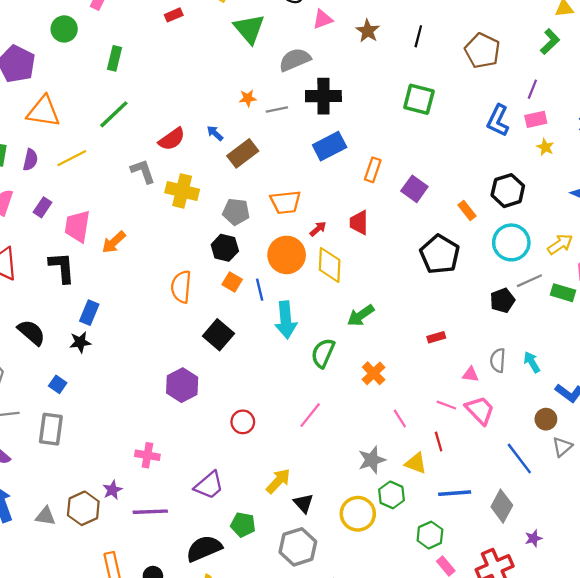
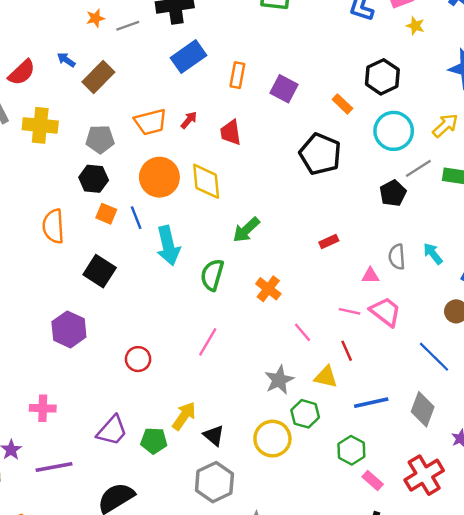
red arrow: (318, 229) -> (189, 120), moved
green pentagon: (243, 525) -> (154, 441), moved

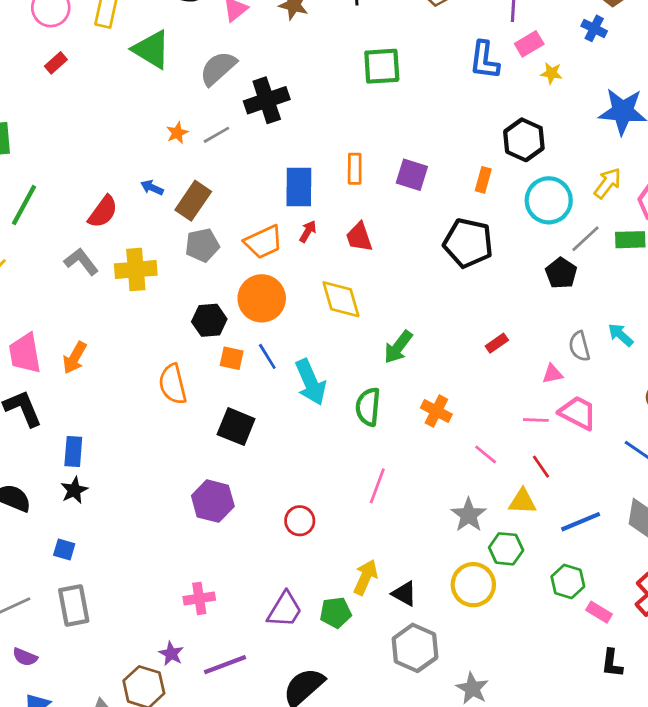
blue rectangle: (188, 57) -> (299, 187), moved, turned -44
orange rectangle: (342, 104) -> (483, 180), turned 72
gray pentagon: (100, 139) -> (202, 245), moved
orange circle: (159, 177) -> (262, 298), moved

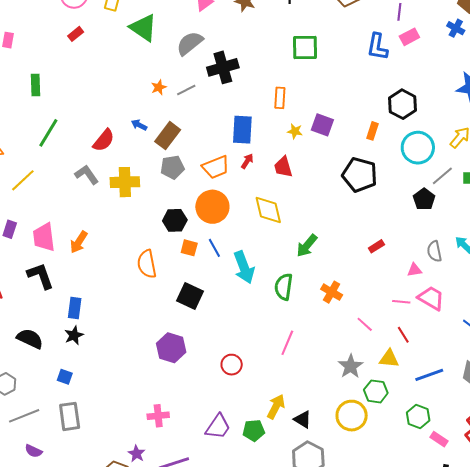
yellow star: (551, 73) -> (295, 131), moved
orange rectangle: (355, 169) -> (280, 98), moved

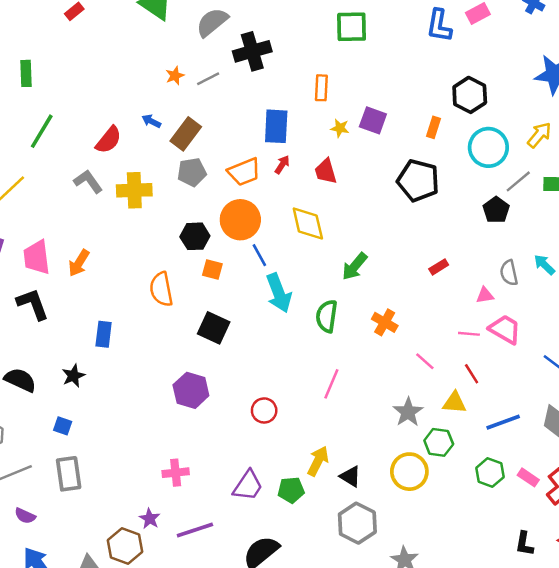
blue line: (214, 248) -> (259, 255), moved
blue rectangle: (75, 308) -> (104, 334), moved
pink rectangle: (439, 439) -> (528, 477), moved

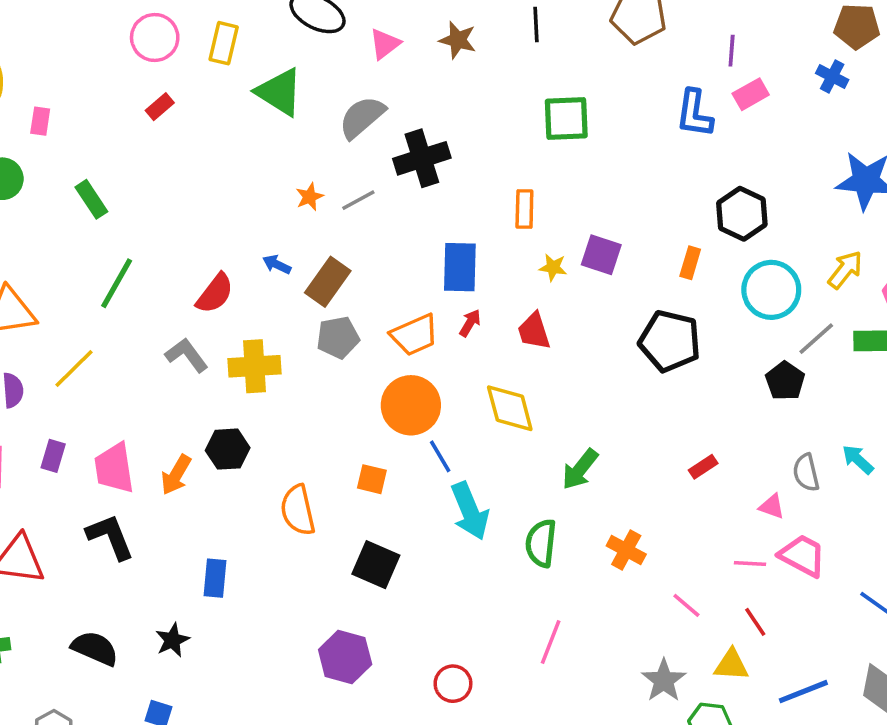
green rectangle: (26, 73) -> (91, 199), turned -30
black hexagon: (195, 236) -> (228, 449), moved
pink triangle: (485, 295) -> (772, 506), turned 30

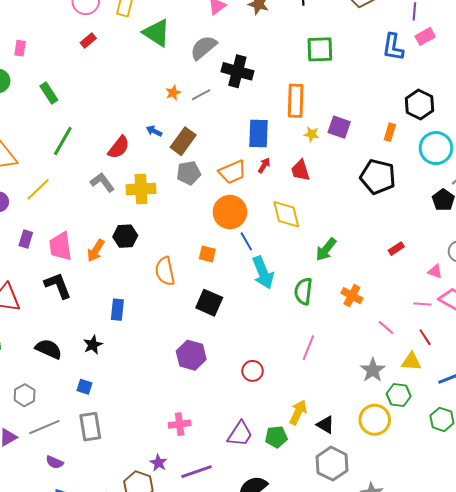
black cross: (422, 158) -> (237, 71), turned 32
orange rectangle: (524, 209) -> (296, 101), size x1.5

